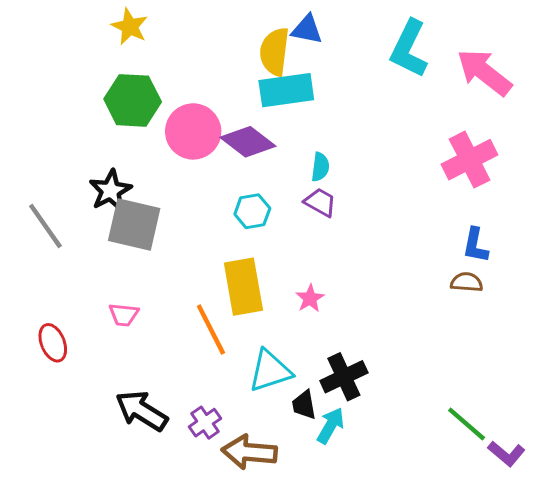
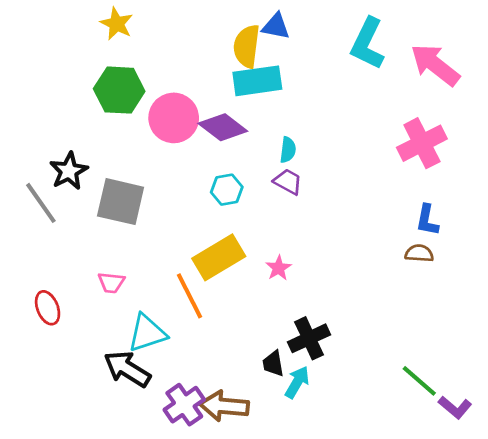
black star: (110, 191) -> (69, 171), moved
yellow rectangle: (243, 287) -> (219, 257), turned 69
cyan triangle: (270, 371) -> (147, 333), moved
purple cross: (205, 423) -> (184, 405), moved, size x1.4

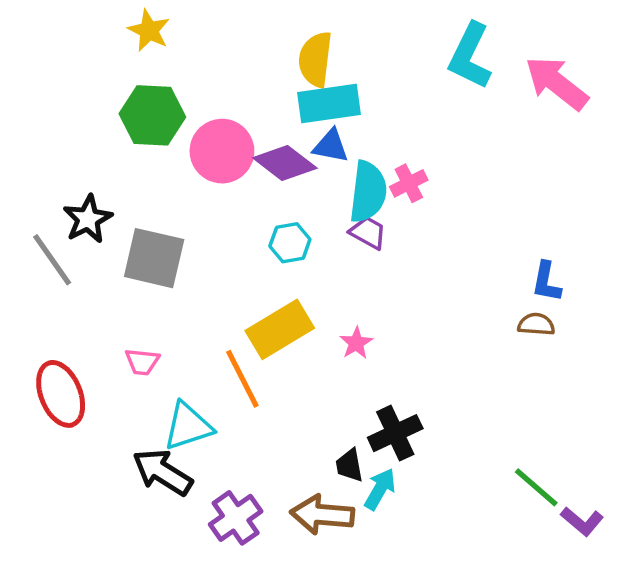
blue triangle: (276, 26) -> (331, 146), moved
pink cross: (422, 143) -> (409, 183), moved, size x0.6
cyan semicircle: (288, 150) -> (368, 192), size x1.8
red ellipse: (48, 308) -> (61, 394), size x1.5
brown arrow: (224, 406) -> (322, 515), moved

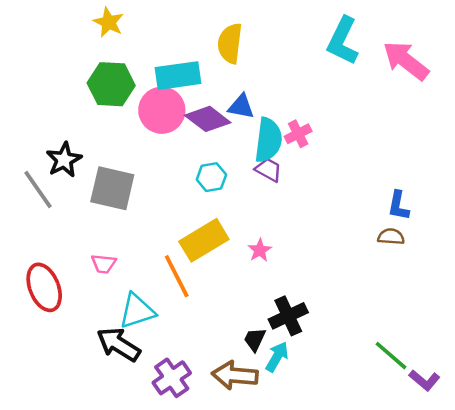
cyan rectangle: (329, 103) -> (178, 76), moved
black trapezoid: (349, 465) -> (255, 339), turned 35

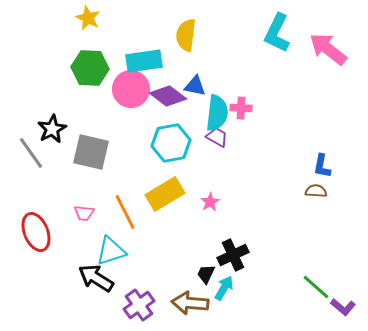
pink cross: (298, 134) -> (241, 108), turned 30
cyan hexagon: (211, 177) -> (171, 143), size x1.6
orange line: (177, 276) -> (125, 212), moved

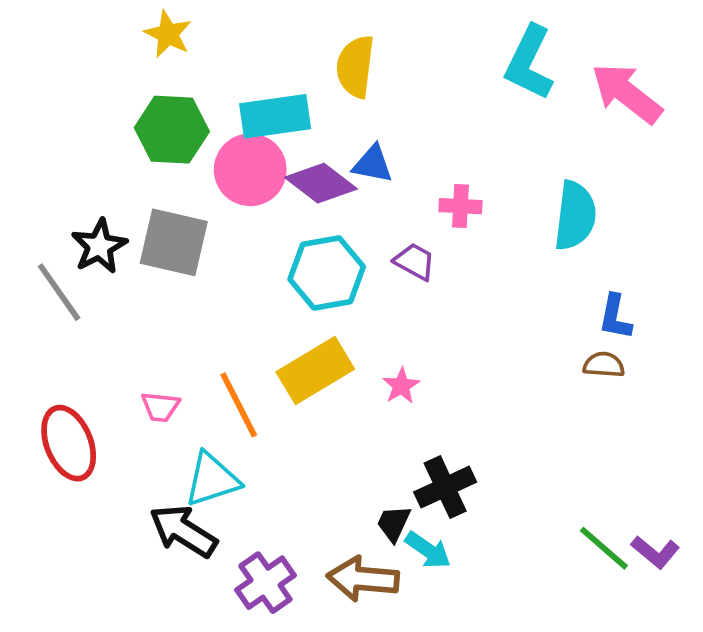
cyan semicircle: (217, 113) -> (575, 216), moved
gray square: (91, 152) -> (174, 242), moved
cyan arrow: (224, 288) -> (428, 550), turned 95
purple L-shape: (343, 307) -> (655, 552), moved

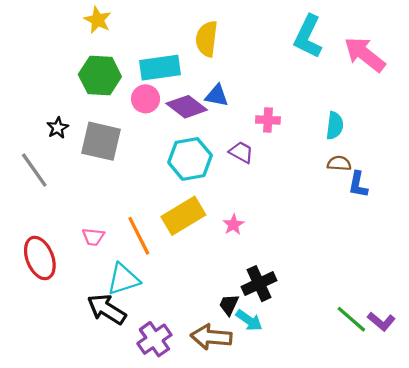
pink circle: (250, 170) -> (146, 99), size x0.7
cyan semicircle: (575, 216) -> (335, 126), size x0.7
black star: (99, 246) -> (58, 128), moved, size x0.7
brown semicircle: (604, 365) -> (339, 163), moved

